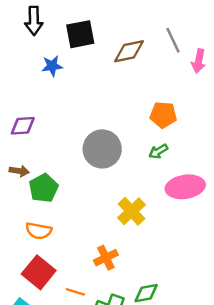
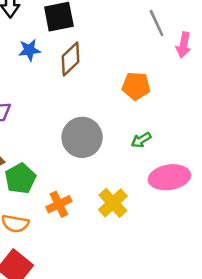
brown diamond: (129, 51) -> (70, 59), moved, turned -32
orange pentagon: (163, 115) -> (136, 86), moved
orange cross: (106, 258) -> (59, 204), moved

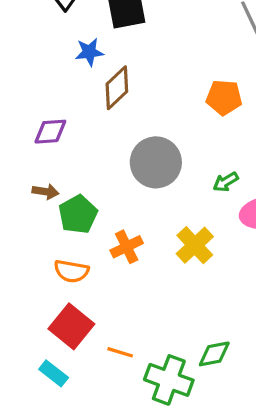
brown diamond: (70, 59) -> (117, 88), moved
green arrow: (141, 140) -> (226, 182), moved

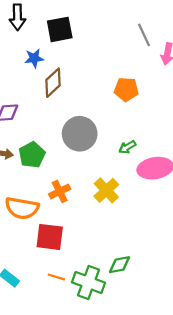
green pentagon: (78, 214) -> (32, 155), moved
orange semicircle: (71, 271) -> (22, 208), size x1.4
red square: (71, 326) -> (50, 237), moved, turned -32
orange line: (120, 352) -> (56, 277), moved

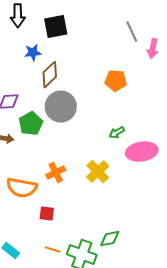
gray circle: (80, 134) -> (61, 107), moved
green pentagon: (32, 155) -> (31, 124), moved
red square: (50, 237) -> (47, 214), size x0.6

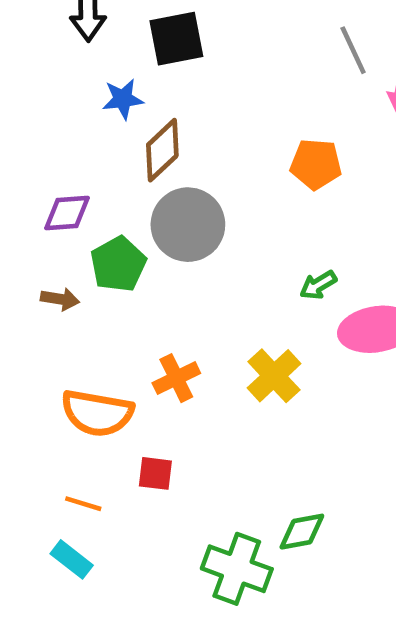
orange line: (53, 250) -> (83, 504), moved

